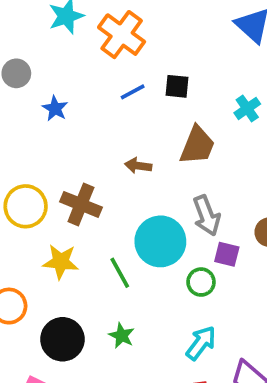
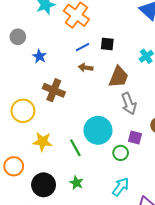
brown arrow: (138, 166) -> (86, 68), moved
brown cross: (81, 204) -> (54, 90), moved
gray arrow: (207, 216) -> (129, 104), moved

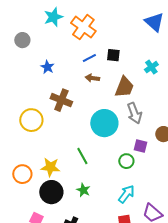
gray circle: (18, 37) -> (22, 40), moved
cyan circle: (98, 130) -> (104, 123), moved
yellow star: (42, 142) -> (50, 167), moved

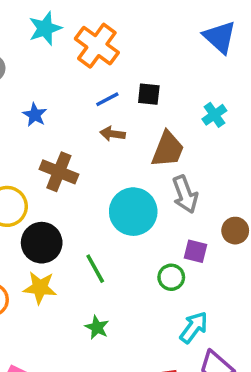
black circle: (51, 192) -> (42, 243), moved
cyan arrow: (126, 194) -> (194, 327), moved

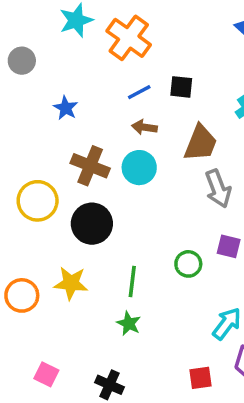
cyan circle: (133, 212) -> (139, 168), moved, size x0.7
black circle: (42, 243) -> (92, 224), moved
green line: (95, 269) -> (132, 281), moved, turned 36
green circle: (171, 277) -> (188, 264), moved

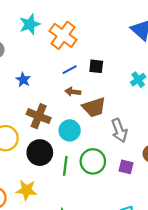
brown trapezoid: (201, 143) -> (94, 107), moved, turned 50
cyan circle: (139, 168) -> (70, 130), moved
green circle: (188, 264) -> (93, 161), moved, size x1.5
green line: (132, 281) -> (65, 166), moved

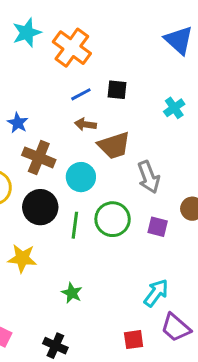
blue star: (23, 80) -> (18, 123), moved

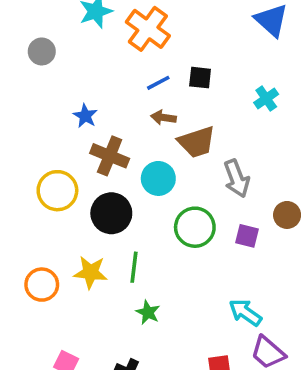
green line: (75, 225) -> (134, 267), moved
cyan arrow: (156, 293) -> (245, 312), turned -92

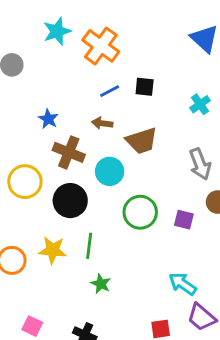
brown arrow: (164, 118) -> (102, 123), moved
gray arrow: (237, 178) -> (200, 164), moved

